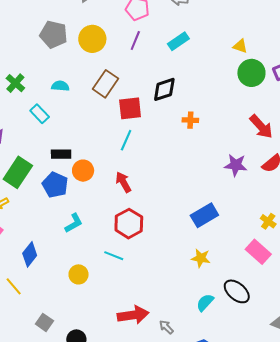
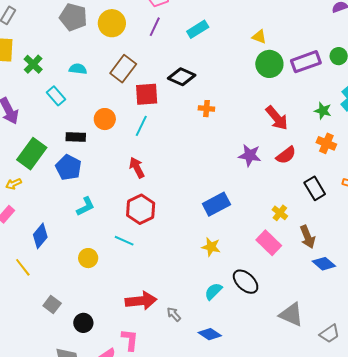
black diamond: (164, 89) -> (182, 77), turned 40
orange circle: (83, 171) -> (105, 119), moved

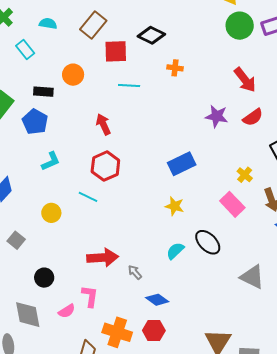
cyan line: (141, 126) -> (129, 86), moved, turned 65
gray square: (52, 305) -> (16, 240), moved
blue diamond: (210, 334) -> (157, 300), moved

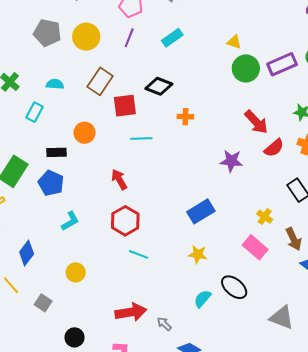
cyan rectangle: (25, 50) -> (34, 112), turned 72
red semicircle: (253, 117) -> (274, 148), moved
cyan line: (88, 197) -> (139, 254), moved

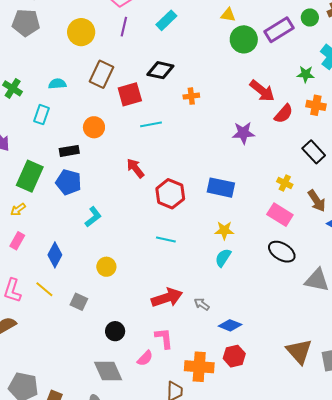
gray pentagon: (47, 33) -> (26, 23), moved
blue rectangle: (201, 211) -> (221, 188), turned 52
red hexagon: (125, 221) -> (170, 194), moved
black ellipse: (234, 287) -> (282, 252), moved
cyan semicircle: (203, 299) -> (223, 258), moved

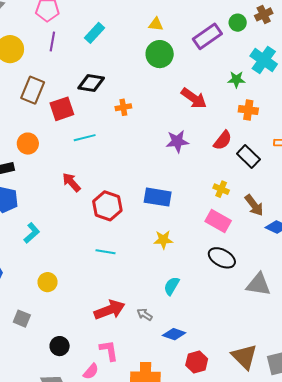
green circle: (244, 39) -> (160, 54), moved
red semicircle: (284, 114) -> (223, 140), moved
cyan semicircle: (223, 258) -> (172, 286), moved
red hexagon: (234, 356) -> (197, 362), moved

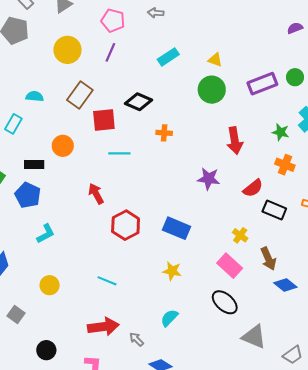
cyan rectangle: (95, 33) -> (168, 57), moved
red arrow: (194, 98) -> (235, 141), turned 32
black rectangle: (248, 157) -> (274, 210), turned -35
cyan line: (106, 252) -> (107, 281), moved

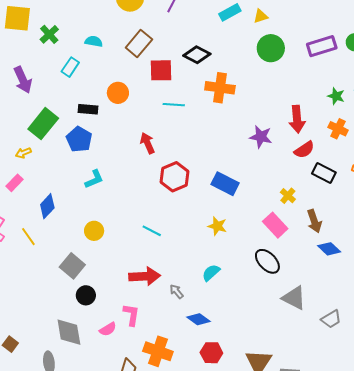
yellow triangle: (215, 60) -> (261, 16), moved, turned -42
orange cross: (164, 133) -> (220, 88), size x1.8
red arrow: (235, 141) -> (297, 119), moved
gray square: (16, 315) -> (72, 266), moved, size x1.4

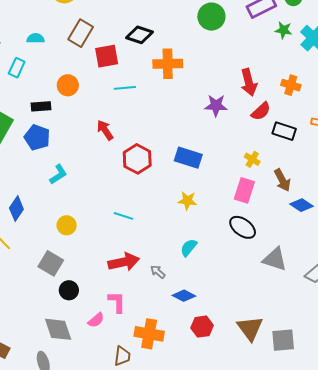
green star: (336, 96) -> (284, 30), moved
pink rectangle: (275, 225) -> (244, 190), turned 70

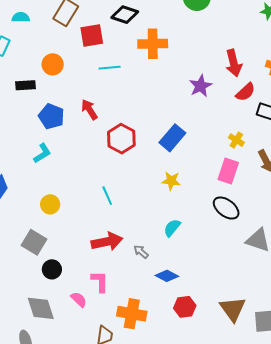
purple star: (216, 105) -> (201, 86), turned -30
blue pentagon: (37, 137) -> (51, 116), moved
blue rectangle: (188, 158) -> (172, 138), turned -68
cyan line: (124, 216) -> (107, 196), turned 48
pink semicircle: (96, 320) -> (79, 299), turned -96

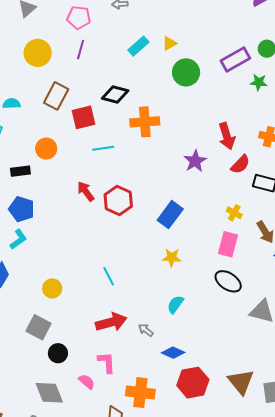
blue pentagon: (51, 116) -> (22, 209), moved
red hexagon: (121, 139) -> (118, 201), moved
cyan L-shape: (42, 153) -> (18, 239), moved
red hexagon: (185, 307) -> (193, 383), size x1.4

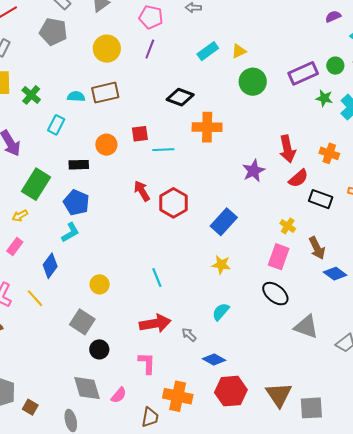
brown rectangle: (56, 96) -> (105, 93), moved, turned 44
red square: (83, 117) -> (140, 134), moved, size x0.7
pink semicircle: (87, 382) -> (119, 395), moved, turned 84

